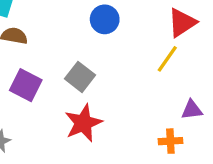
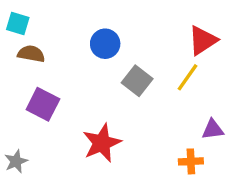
blue circle: (105, 19) -> (105, 44), moved
gray square: (80, 77) -> (137, 81), moved

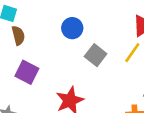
brown semicircle: (31, 54) -> (18, 35), turned 66

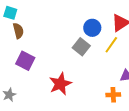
blue circle: (72, 28) -> (92, 28), moved

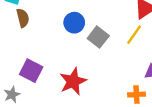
blue circle: (92, 28) -> (74, 23), moved
purple square: (25, 61) -> (31, 71), moved

